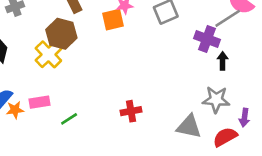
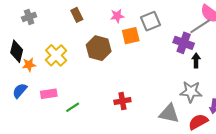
orange square: (113, 20) -> (131, 36), moved
brown hexagon: (61, 34) -> (99, 48), moved
orange star: (15, 110) -> (29, 65), moved

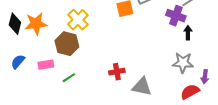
brown hexagon: (99, 48) -> (67, 44), moved
yellow cross: (56, 55) -> (78, 20), moved
orange star: (29, 65) -> (36, 24), moved, size x1.6
gray triangle: (169, 113) -> (142, 87), moved

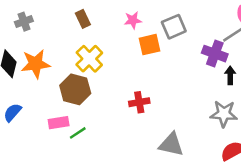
pink rectangle: (46, 65) -> (59, 123), moved
red cross: (117, 72) -> (139, 102), moved

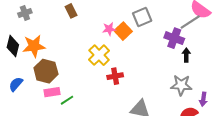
pink star: (133, 20) -> (109, 29), moved
orange square: (149, 45) -> (123, 31), turned -30
yellow cross: (89, 59) -> (99, 55), moved
brown hexagon: (75, 89) -> (46, 71), moved

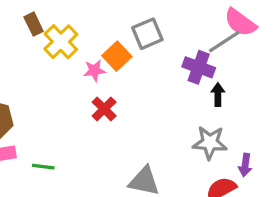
pink star: (109, 29) -> (94, 71), moved
yellow cross: (99, 55) -> (61, 42), moved
red cross: (115, 76) -> (104, 109), moved, turned -35
green line: (67, 100) -> (43, 167), moved, turned 40

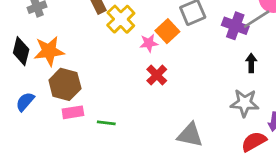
purple cross: (199, 67) -> (235, 26), moved

